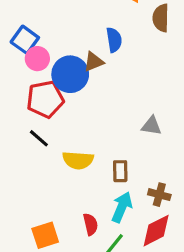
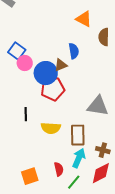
red pentagon: (45, 99) -> (53, 89), moved
gray triangle: (151, 126) -> (98, 106), size x1.6
black line: (39, 138) -> (26, 114), turned 48
brown rectangle: (120, 171) -> (78, 135), size x1.5

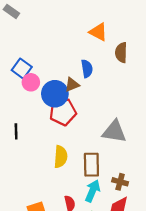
black line: (26, 114) -> (16, 131), moved
yellow semicircle: (51, 128) -> (61, 157), turned -90

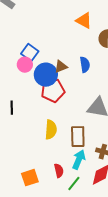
blue square: (22, 69) -> (30, 53), moved
blue semicircle: (87, 69) -> (85, 65), moved

